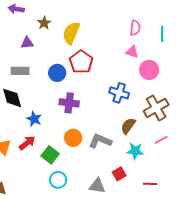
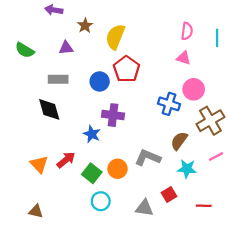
pink circle: (149, 70) -> (194, 89), moved
blue star: (34, 119) -> (92, 134), moved
orange circle: (73, 138) -> (118, 169), moved

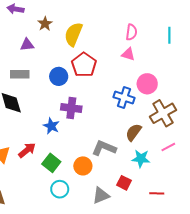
pink semicircle: (187, 31) -> (131, 32), moved
pink triangle: (184, 58) -> (128, 54), moved
orange circle: (118, 169) -> (83, 166), moved
red square: (169, 195) -> (124, 183), turned -32
gray triangle: (144, 208) -> (101, 195), turned -30

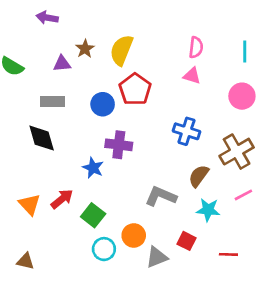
brown star: (45, 24) -> (85, 49), moved
pink circle: (147, 84) -> (242, 96), moved
orange circle: (83, 166) -> (134, 235), moved

